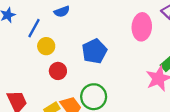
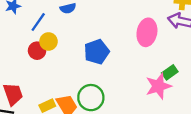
red circle: (58, 71) -> (37, 51), moved

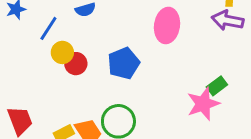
pink ellipse: (147, 32) -> (167, 25), moved
red circle: (37, 51) -> (76, 64), moved

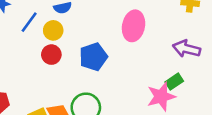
purple arrow: (228, 20) -> (186, 49), moved
yellow circle: (62, 52) -> (53, 30), moved

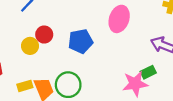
yellow circle: (53, 30) -> (30, 46), moved

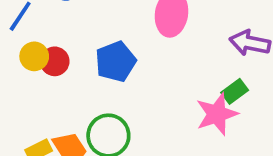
yellow circle: (30, 46) -> (34, 56), moved

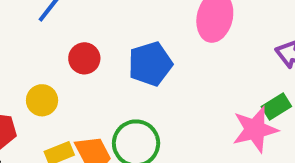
yellow circle: (34, 56) -> (42, 100), moved

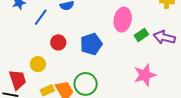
green rectangle: (276, 107) -> (141, 35), moved

